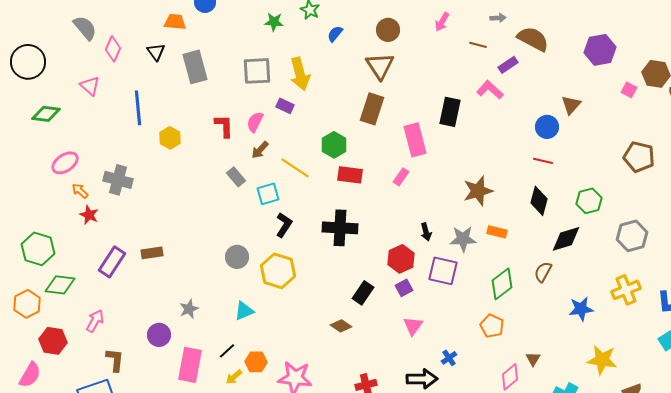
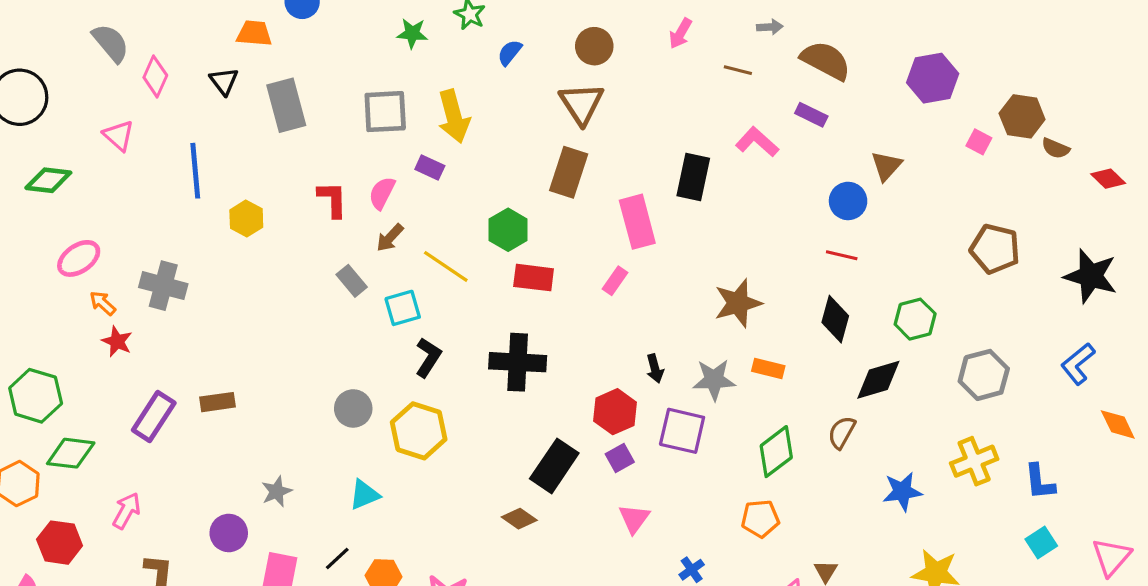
purple rectangle: (508, 65) -> (811, 115), moved, turned 60
black rectangle: (363, 293) -> (554, 466), size x1.4
orange pentagon: (492, 326) -> (760, 519), turned -30

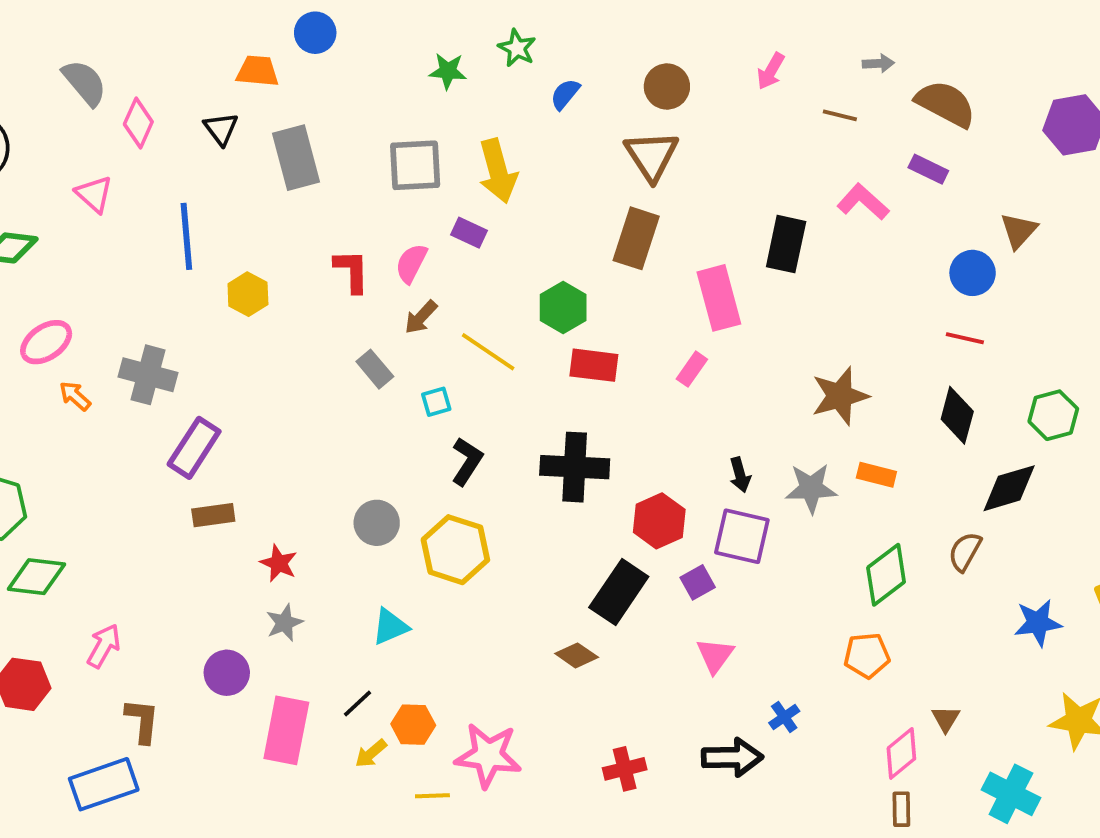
cyan square: (403, 308) -> (436, 402), size x0.7
red star: (117, 341) -> (279, 563), moved
red hexagon: (615, 412) -> (659, 521), moved
purple rectangle: (154, 416) -> (194, 448), moved
purple square: (682, 431) -> (742, 536), moved

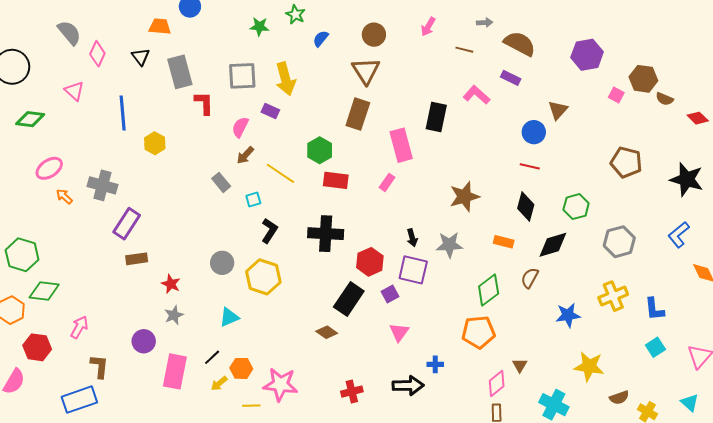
red L-shape: (352, 271) -> (204, 103), moved
orange rectangle: (876, 475) -> (504, 242), moved
orange pentagon: (867, 655) -> (478, 332), size x1.4
blue cross: (784, 717) -> (435, 364), turned 35

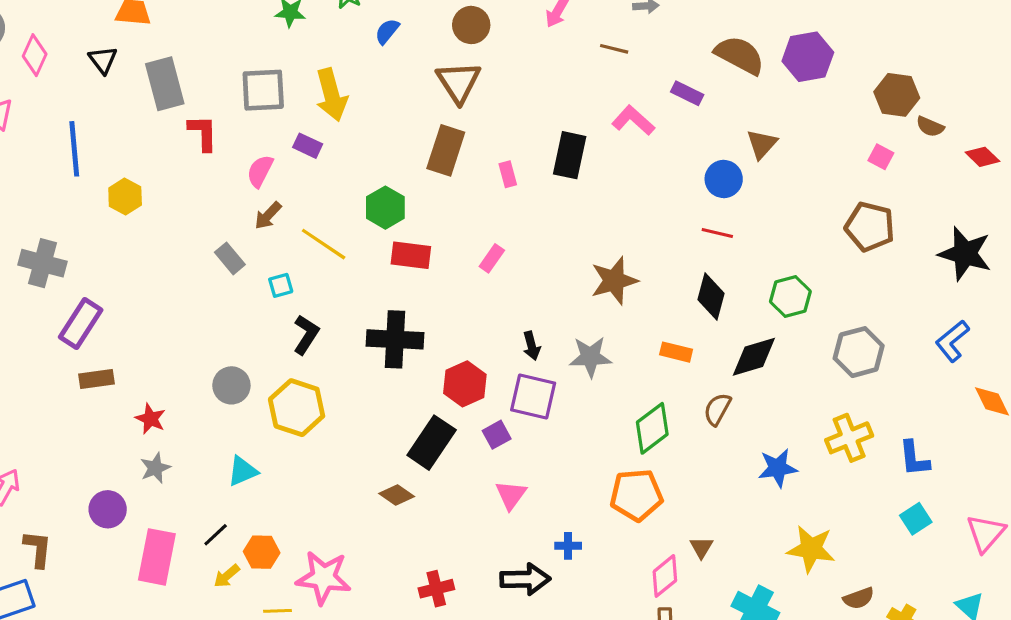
brown semicircle: (520, 44) -> (740, 55), moved
pink square: (616, 95) -> (881, 157), moved
pink rectangle: (401, 145) -> (508, 174), moved, size x0.5

